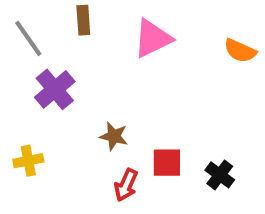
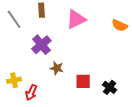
purple cross: (55, 89) -> (41, 45), moved
red arrow: (126, 185) -> (31, 92), moved

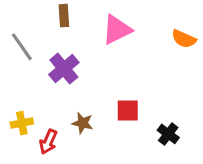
gray line: (14, 19) -> (22, 47), moved
brown star: (57, 68) -> (83, 123), moved
red square: (83, 81) -> (128, 111), moved

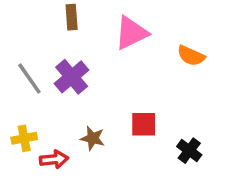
orange semicircle: (184, 39) -> (191, 56), moved
gray line: (22, 47) -> (29, 79), moved
red arrow: (48, 142) -> (54, 159), turned -120

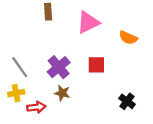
purple cross: (72, 77) -> (59, 67), moved
gray line: (29, 79) -> (20, 67), moved
red square: (144, 124) -> (96, 65), moved

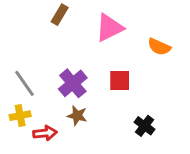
brown rectangle: (48, 12) -> (60, 15), turned 35
black cross: (127, 101) -> (145, 126), moved

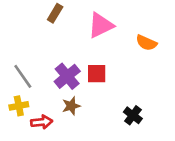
red square: (120, 80) -> (97, 74), moved
brown star: (77, 116) -> (71, 106), turned -30

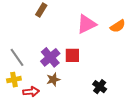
pink triangle: (101, 25) -> (86, 24), moved
orange semicircle: (146, 43) -> (118, 26), moved, turned -56

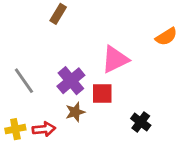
pink triangle: (86, 24) -> (115, 59), moved
red square: (72, 55) -> (102, 94), moved
yellow cross: (14, 80) -> (15, 129), moved

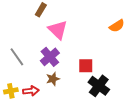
pink triangle: (115, 59) -> (58, 30), moved, turned -50
red square: (102, 94) -> (86, 66), moved
black cross: (141, 122) -> (99, 86), size x1.5

